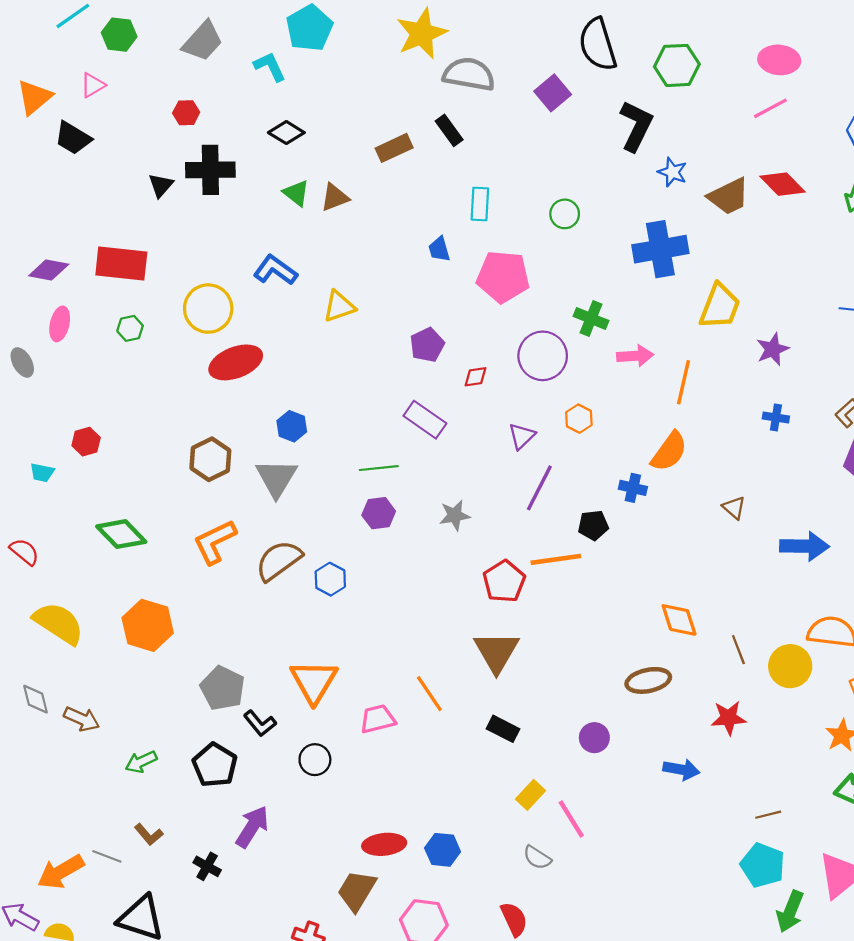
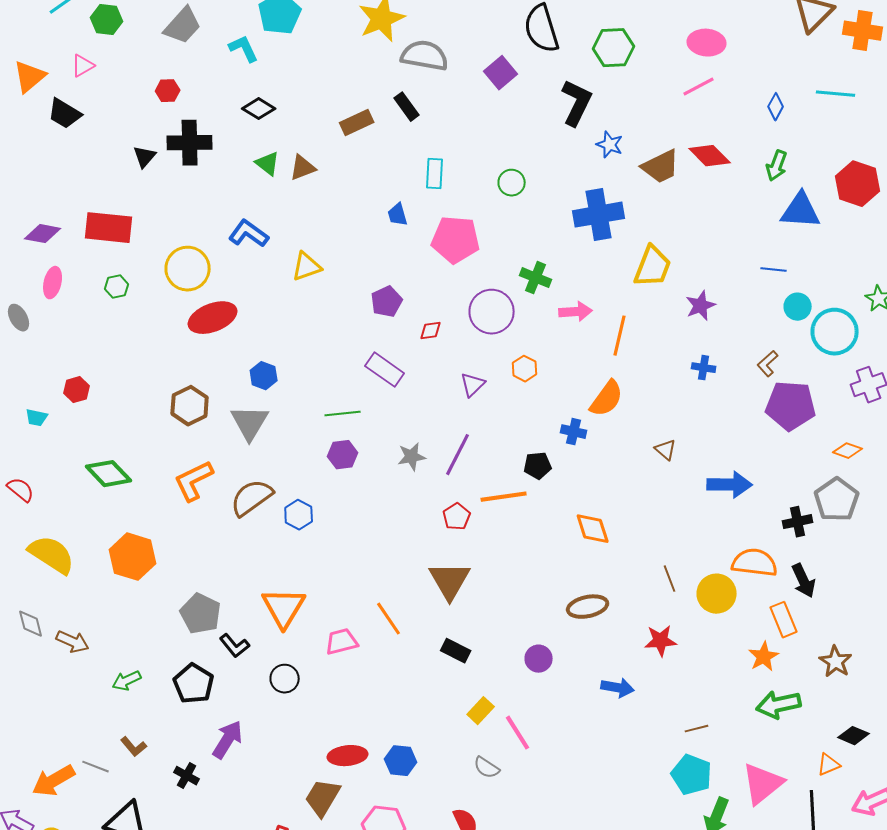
purple line: (539, 488) -> (458, 455), moved
red pentagon: (504, 581) -> (457, 517), size x0.7
orange diamond: (679, 620) -> (593, 529), moved

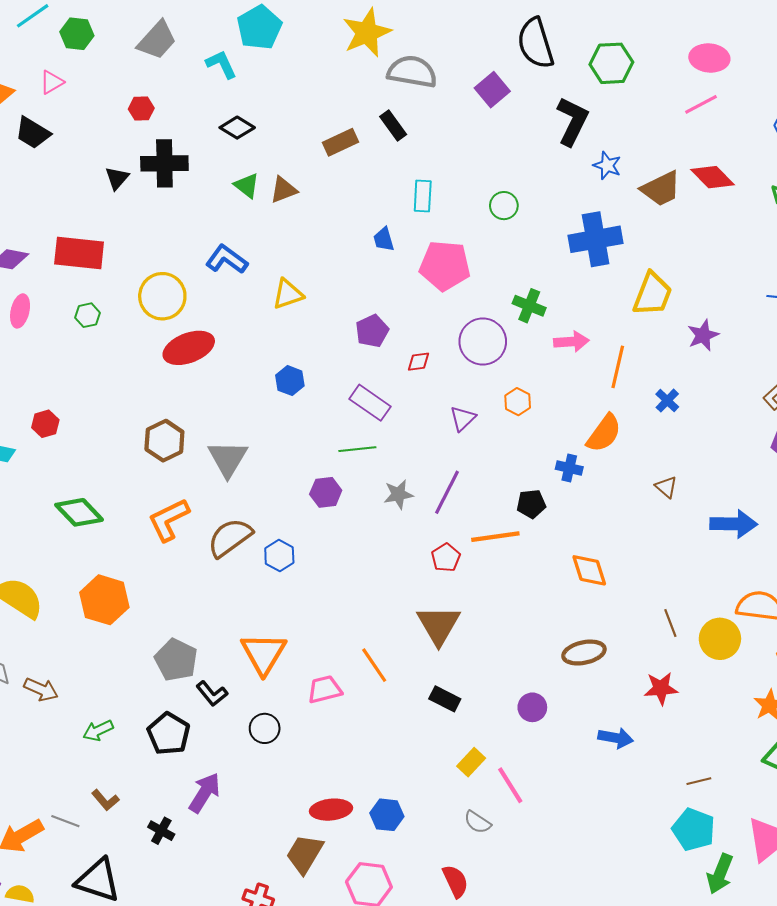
blue cross: (704, 368) -> (667, 401), moved, turned 35
blue hexagon: (264, 376) -> (290, 381), moved
green line: (343, 414) -> (357, 449), moved

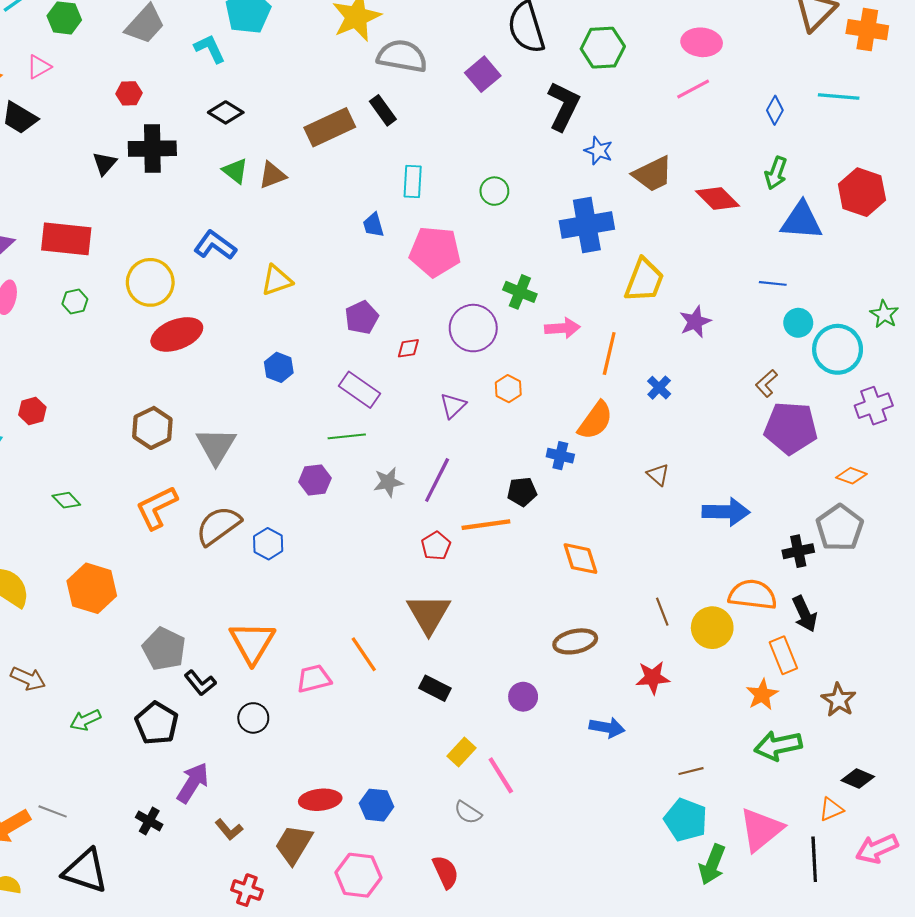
brown rectangle: (340, 142) -> (330, 127), size x1.4
red diamond: (713, 177) -> (718, 198), moved
green diamond: (79, 512) -> (66, 500), size x0.6
brown L-shape: (105, 800) -> (229, 829), moved

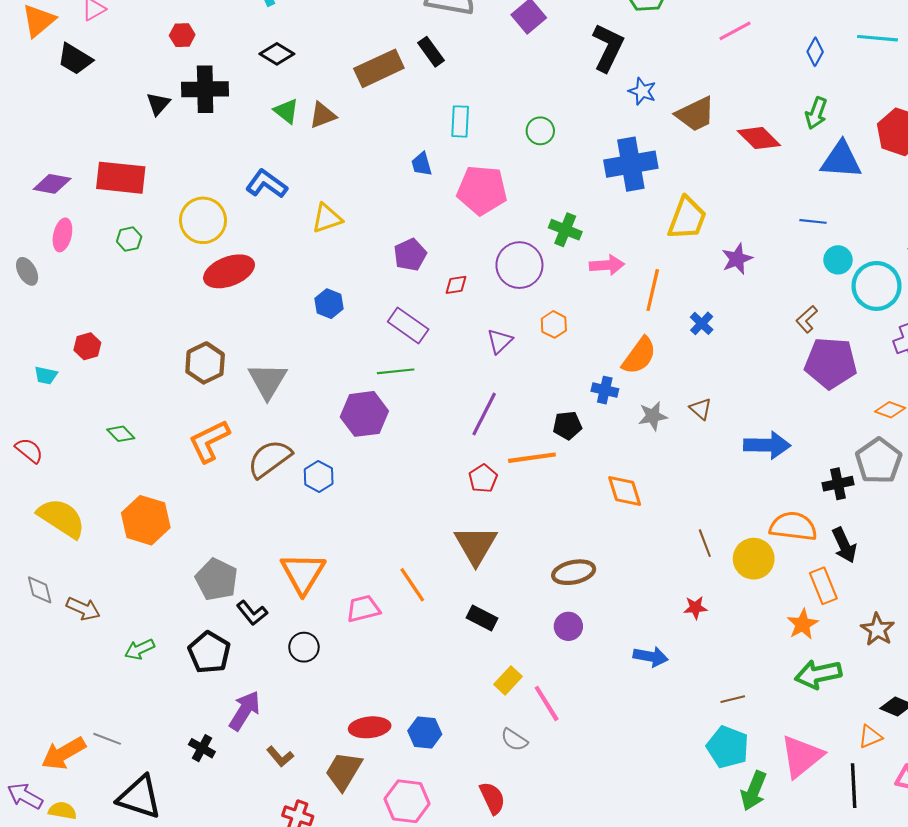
purple hexagon: (315, 480) -> (364, 414), size x1.5
gray star: (388, 482) -> (653, 416), moved
brown ellipse: (575, 641) -> (574, 572), moved
red star: (653, 678) -> (695, 608), size x0.7

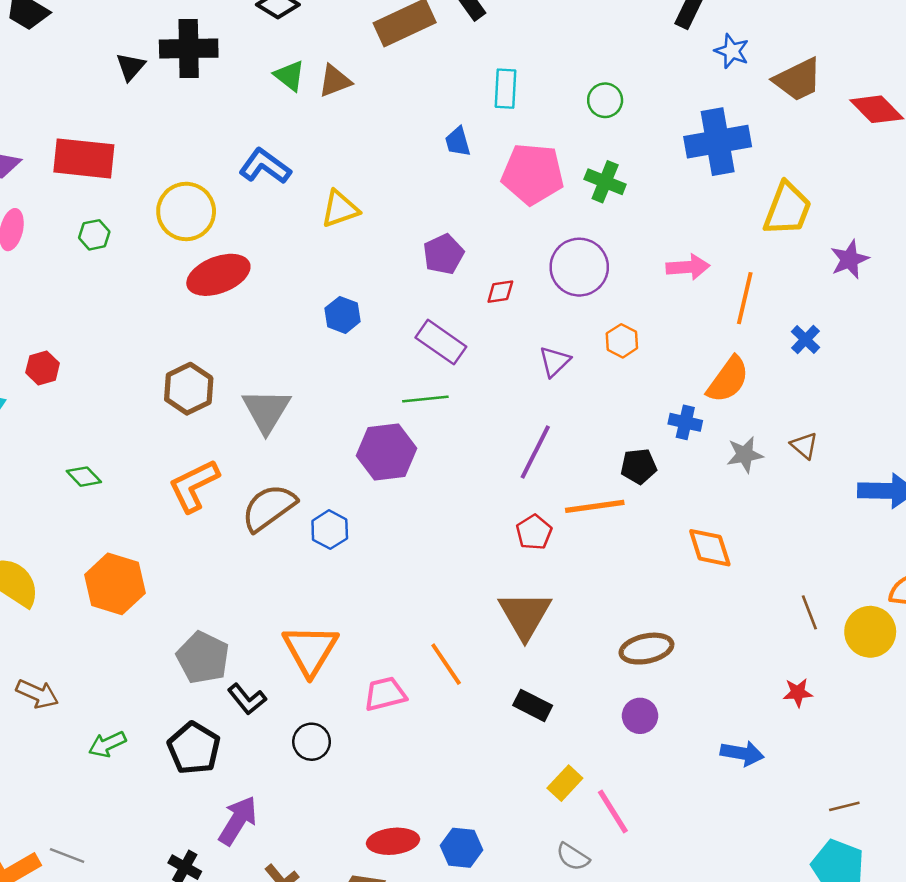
green cross: (565, 230) -> (605, 182), moved

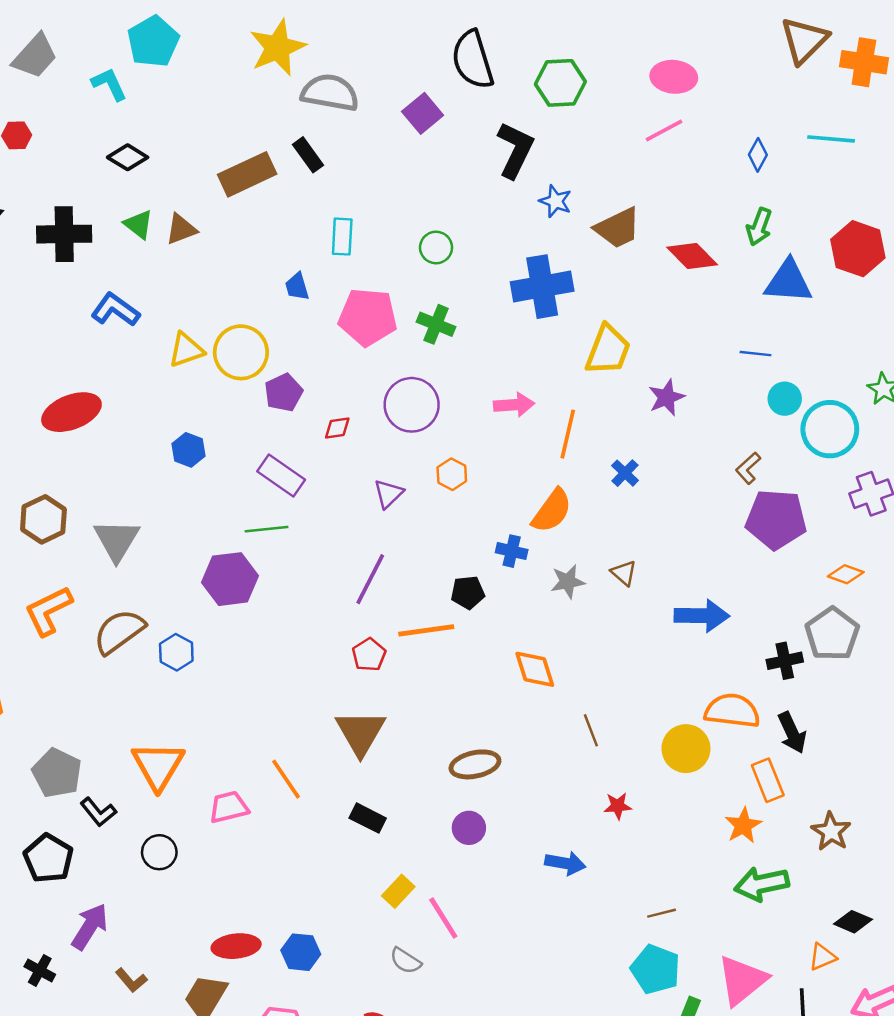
black cross: (189, 49) -> (64, 234), moved
yellow circle: (186, 211) -> (241, 352), moved
brown line: (809, 612) -> (591, 730), moved

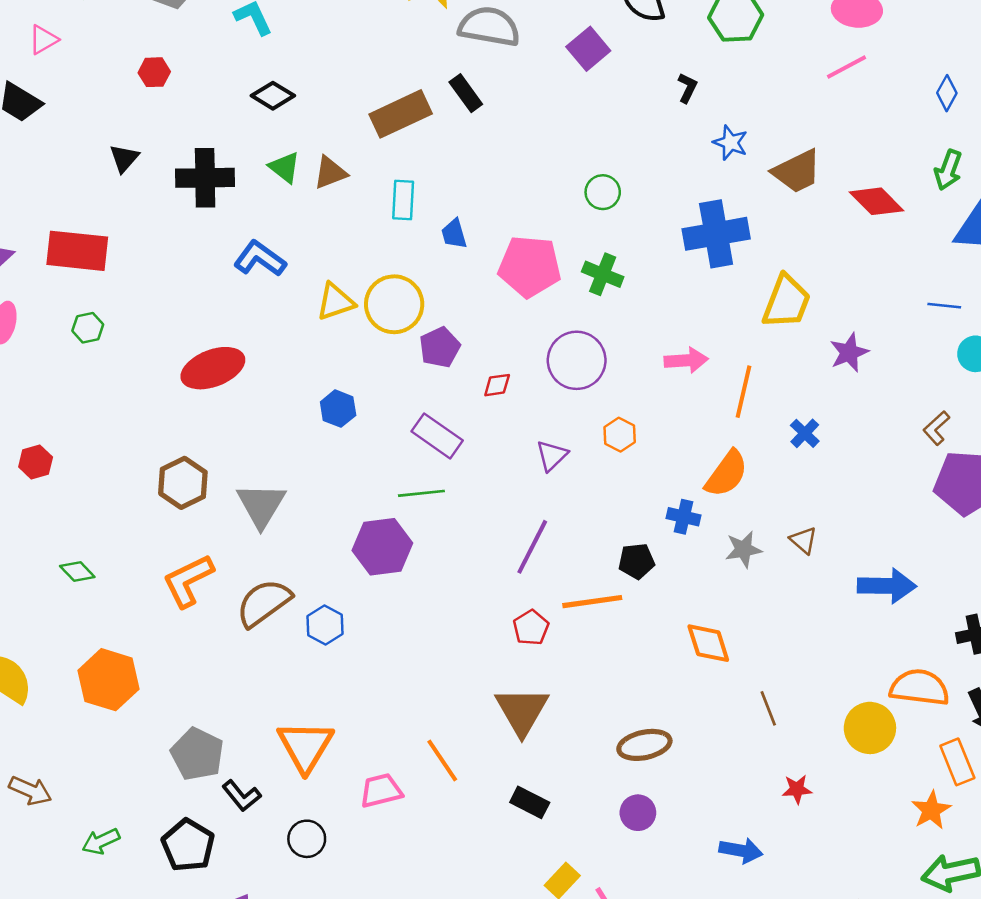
black L-shape: (515, 150) -> (687, 88), size x0.5
cyan rectangle: (342, 237) -> (403, 200), moved

